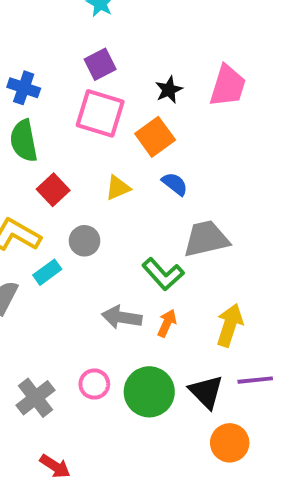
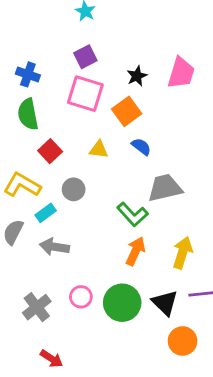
yellow triangle: (118, 188) -> (99, 150), turned 30
gray arrow: (122, 317) -> (54, 247), moved
orange arrow: (167, 323) -> (135, 251), size x1.4

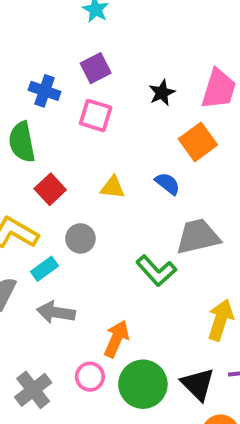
blue cross: (28, 74) -> (45, 91), moved
pink square: (85, 94) -> (96, 115), size x0.7
orange square: (127, 111) -> (198, 142), moved
orange arrow: (135, 251) -> (116, 339), moved

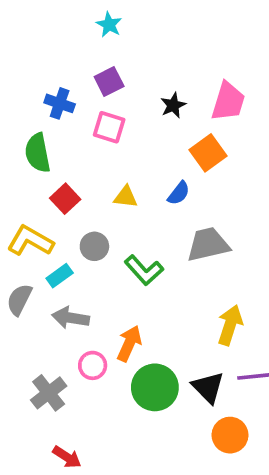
blue semicircle: (168, 184) -> (179, 193), turned 90
green L-shape: (156, 271) -> (144, 270), moved
pink circle: (90, 377) -> (93, 365), moved

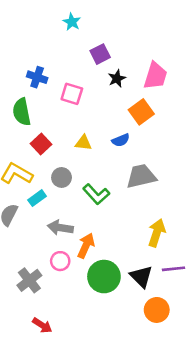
purple square: (109, 81) -> (100, 54), moved
blue semicircle: (179, 193) -> (121, 140), turned 30
gray arrow: (71, 318) -> (60, 228), moved

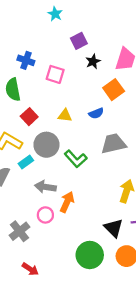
gray circle: (62, 177) -> (46, 145), size x1.5
green circle: (104, 277) -> (90, 255), moved

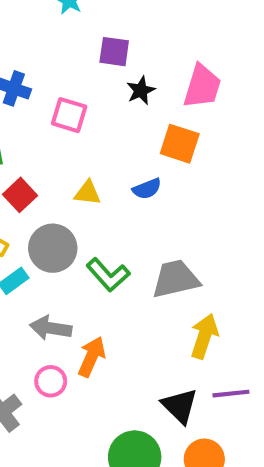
purple square: (79, 41) -> (114, 52), turned 35
orange square: (114, 90) -> (180, 144), turned -36
gray trapezoid: (114, 144) -> (176, 279), moved

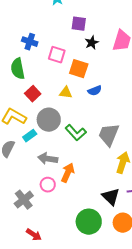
orange square: (180, 144) -> (79, 69), moved
gray trapezoid: (176, 279) -> (109, 135), turned -55

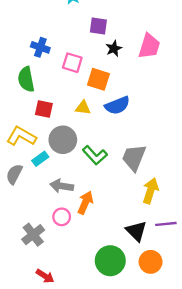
blue semicircle: (95, 91) -> (117, 105), size x1.5
red square: (33, 94) -> (44, 109), turned -35

